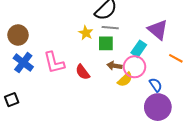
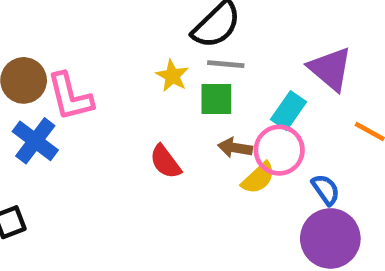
pink L-shape: (54, 63) -> (70, 97), moved

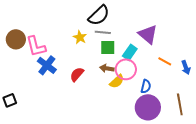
green square: (216, 99) -> (108, 47), moved
blue cross: (35, 141) -> (47, 65), moved
red semicircle: (165, 162) -> (77, 74), turned 77
blue semicircle: (326, 190) -> (146, 86), turned 48

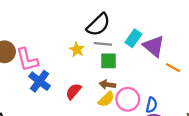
cyan rectangle: (130, 52) -> (133, 38), moved
orange line: (165, 61) -> (173, 68), moved
pink circle: (126, 69) -> (128, 99), moved
yellow semicircle: (117, 81) -> (106, 99), moved

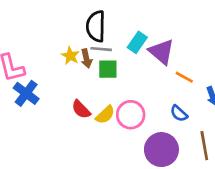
black semicircle: (98, 25) -> (96, 26), turned 135
brown arrow: (107, 85) -> (86, 58), moved, turned -112
red semicircle: (73, 91) -> (81, 109), moved, turned -84
blue semicircle: (152, 105) -> (179, 113), moved, turned 119

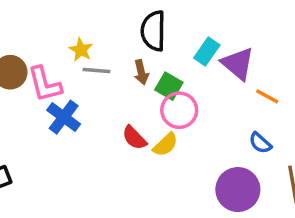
gray line: (101, 49) -> (96, 70), moved
yellow star: (70, 56) -> (81, 50), moved
green square: (108, 69) -> (169, 86), turned 30
pink circle: (131, 115) -> (179, 110), moved

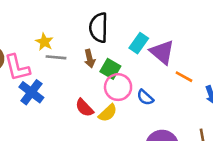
blue semicircle: (260, 143) -> (145, 97), moved

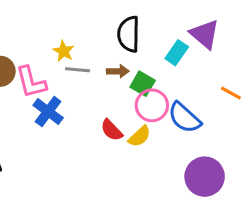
purple triangle: (162, 52) -> (205, 34), moved
brown arrow: (90, 59) -> (118, 71), turned -78
blue semicircle: (145, 97) -> (184, 118), size x1.6

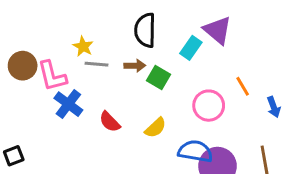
orange line: (231, 93) -> (243, 86), turned 30
pink circle: (152, 105) -> (209, 106), moved
blue semicircle: (184, 118) -> (195, 151), moved, turned 148
red semicircle: (112, 130) -> (110, 122), moved

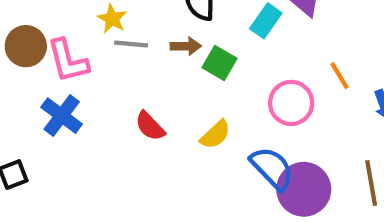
blue cross: (68, 104) -> (62, 116), moved
blue semicircle: (195, 151) -> (272, 168), turned 36

